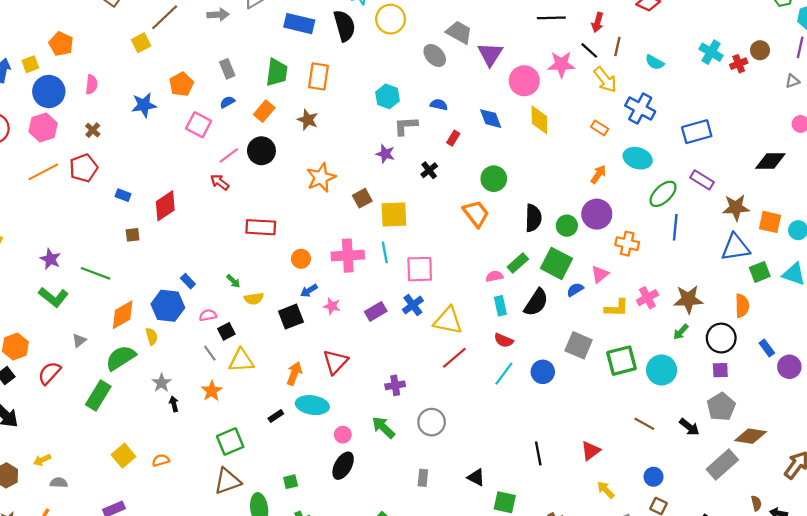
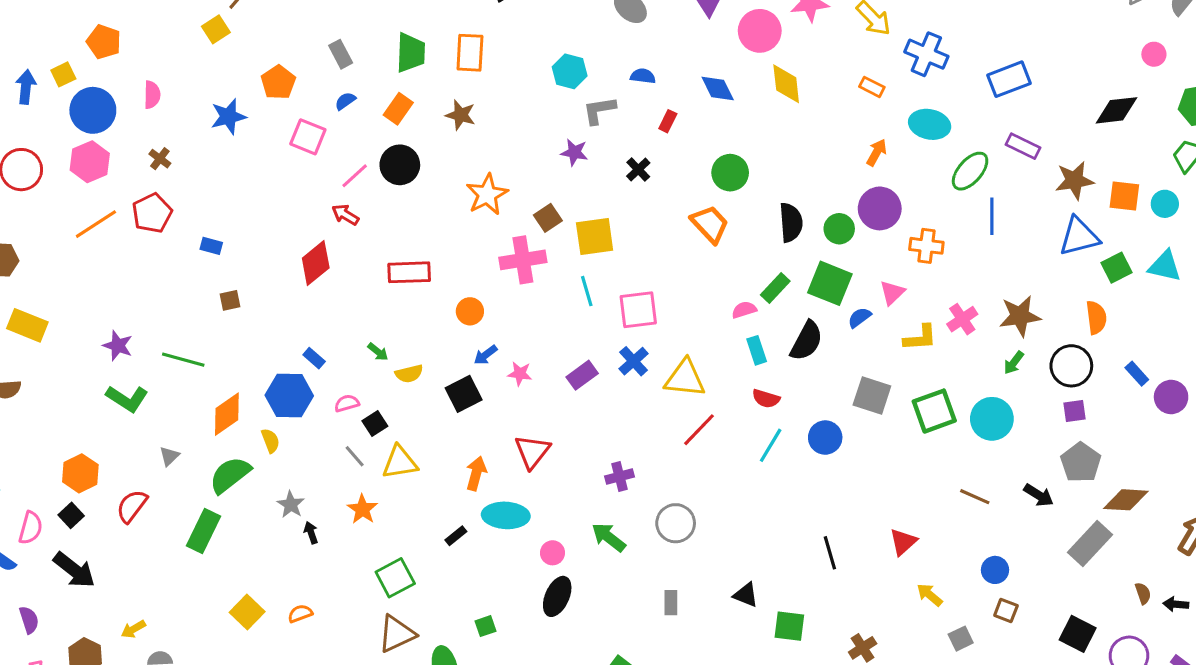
red diamond: (165, 206) -> (316, 263), moved
pink cross: (348, 256) -> (523, 260), moved

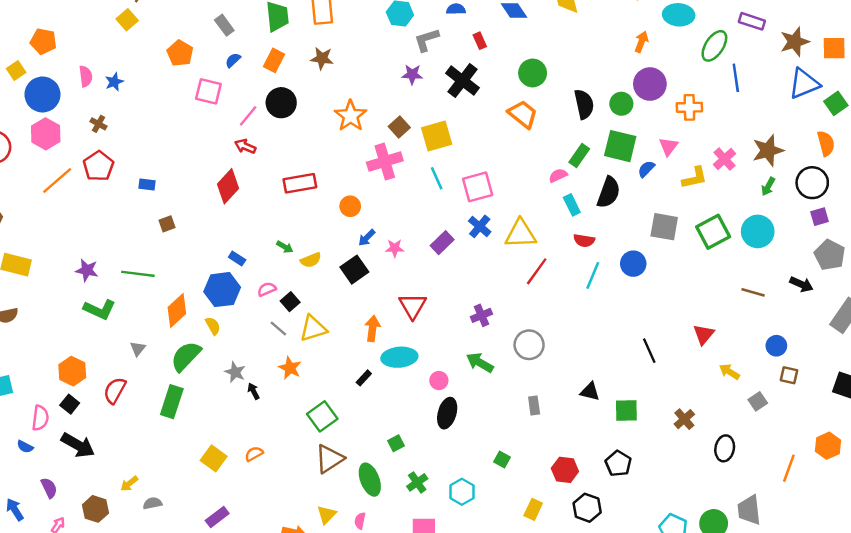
blue star: (228, 117) -> (114, 82), moved, size x0.7
red rectangle: (668, 121) -> (480, 41), turned -42
black cross: (638, 170) -> (463, 81), size x1.8

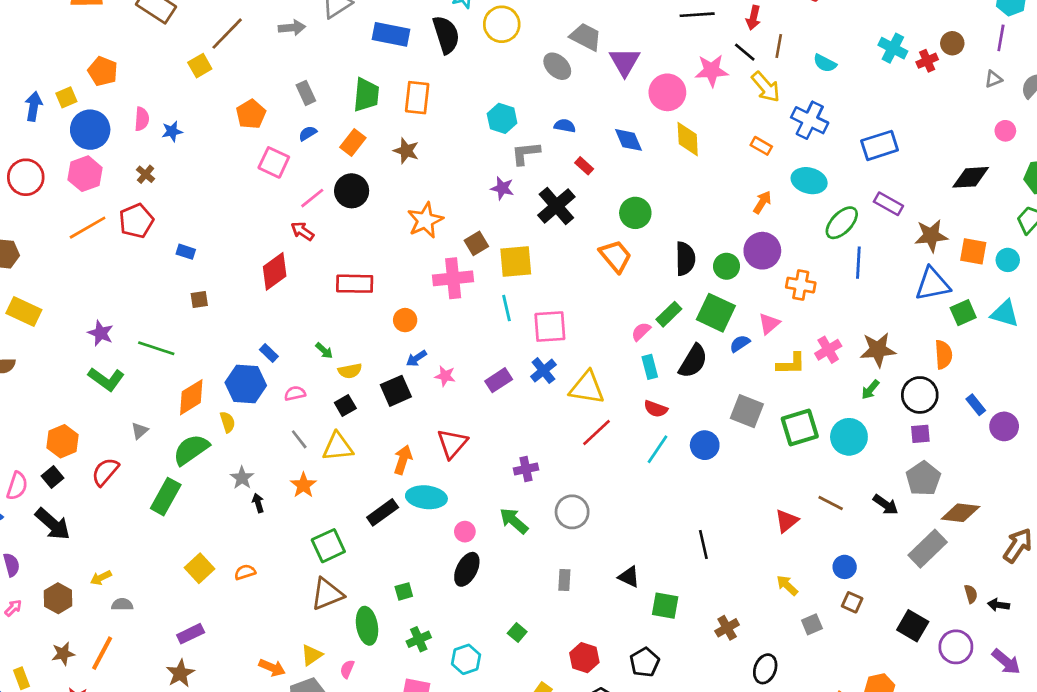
red rectangle: (480, 41) -> (584, 166), turned -35
pink semicircle: (558, 175) -> (641, 331), turned -30
black square: (290, 302) -> (345, 406), moved
red triangle: (704, 334) -> (787, 521), moved
black rectangle: (364, 378) -> (383, 512), size x1.6

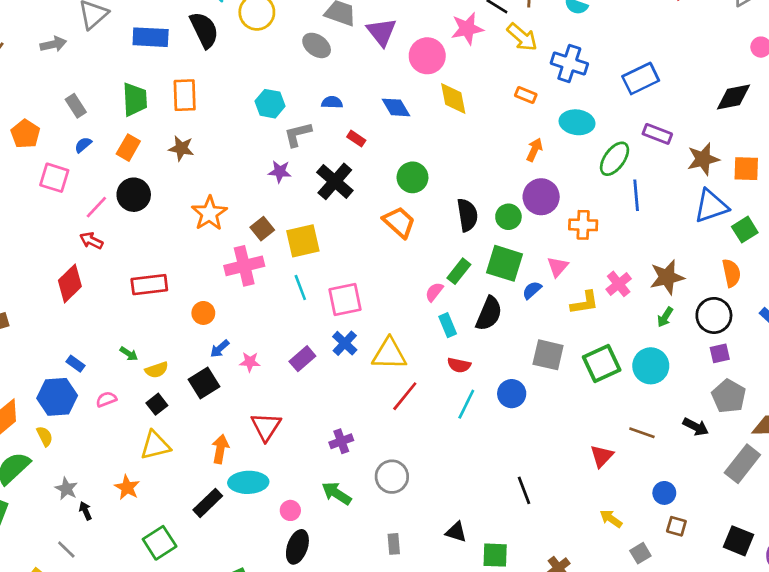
gray line: (299, 439) -> (66, 549), moved

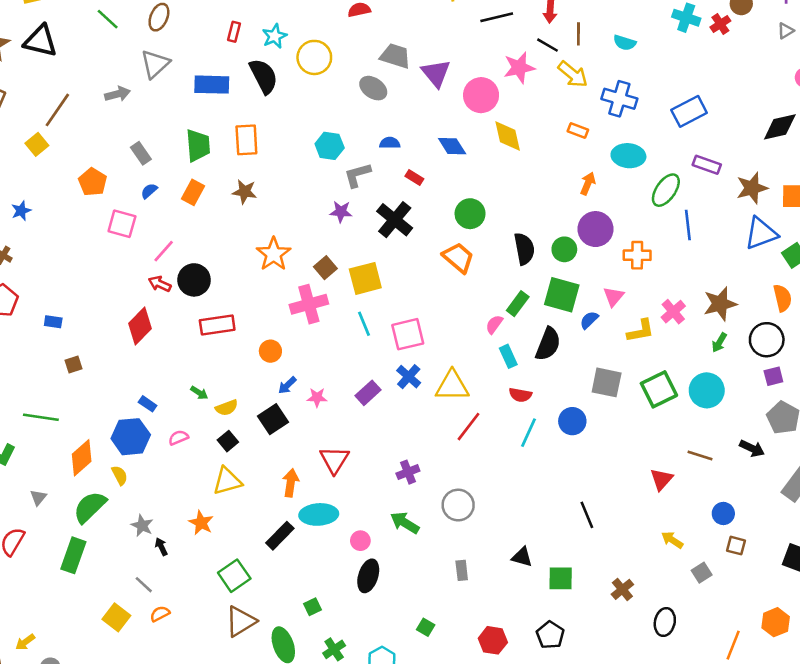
black circle: (134, 195) -> (194, 280), moved

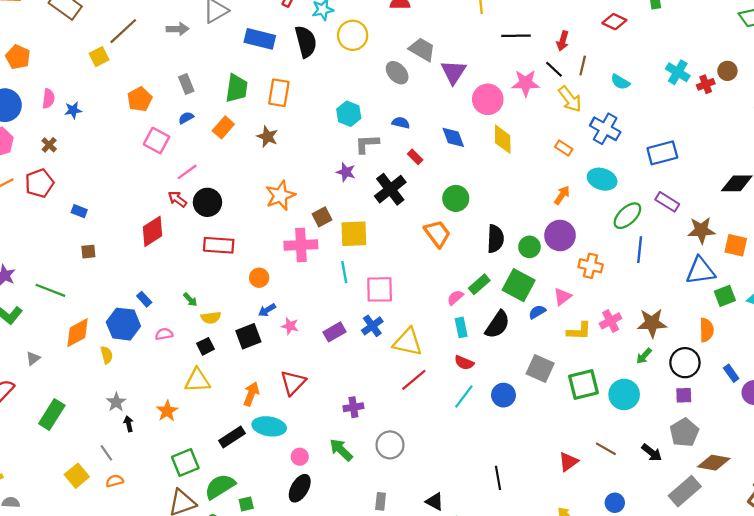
green semicircle: (90, 507) -> (220, 486), moved

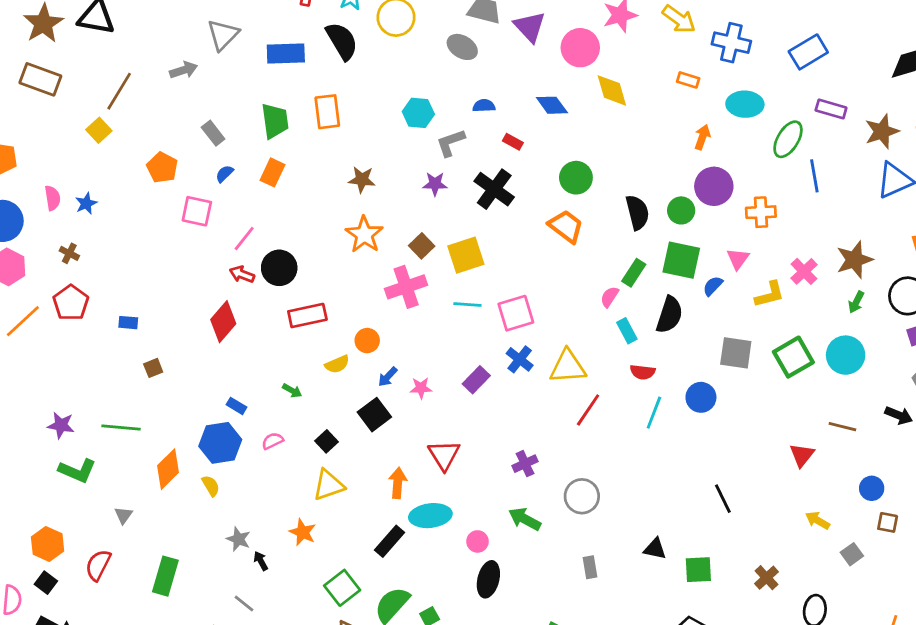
brown star: (267, 137) -> (362, 180), moved
cyan line: (344, 272) -> (467, 305), turned -60
yellow semicircle: (211, 318) -> (337, 364), moved

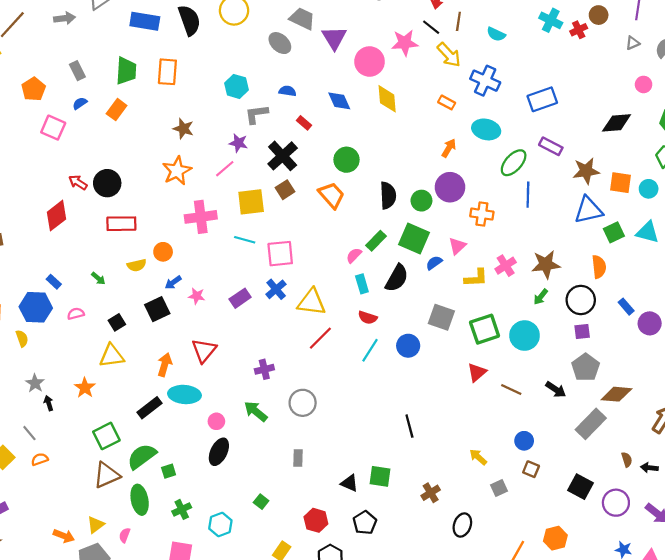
pink line: (244, 238) -> (225, 169), moved
brown square: (422, 246) -> (285, 190), moved
red triangle: (802, 455) -> (477, 372), moved
black triangle: (655, 549) -> (349, 483), moved

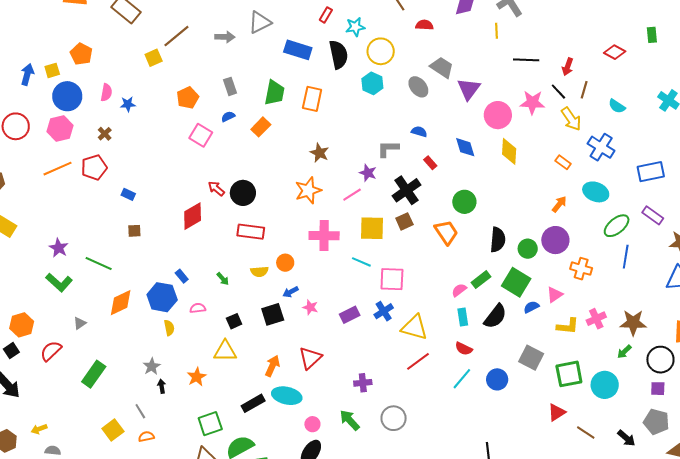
cyan hexagon: (237, 86) -> (372, 83), moved
yellow semicircle: (22, 338) -> (169, 328), moved
gray pentagon: (586, 367) -> (656, 422), turned -30

